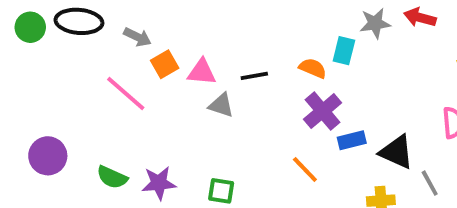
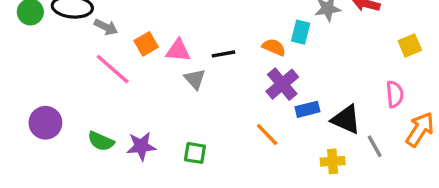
gray arrow: (137, 37) -> (106, 27), moved
gray triangle: (221, 105) -> (195, 79), turned 30

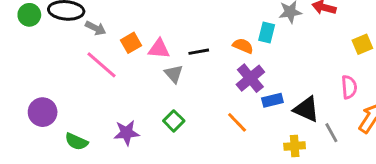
green semicircle: (101, 141) -> (76, 142), moved
green square: (195, 153) -> (174, 121), moved, turned 36

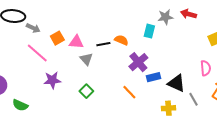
orange semicircle: (243, 46) -> (121, 40), moved
purple star: (127, 133) -> (52, 80), moved

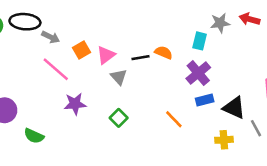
pink triangle: (76, 42) -> (106, 55), turned -42
purple cross: (138, 62) -> (198, 73), moved

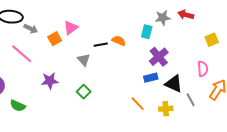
pink triangle: (106, 55) -> (71, 28), moved
pink line: (56, 69) -> (22, 54), moved
purple cross: (198, 73) -> (159, 57), moved
orange line: (174, 119) -> (138, 104), moved

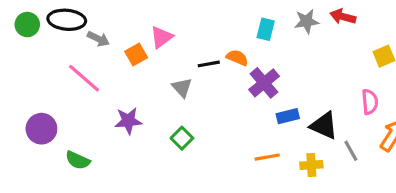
cyan rectangle: (147, 32) -> (266, 29), moved
purple cross: (159, 57) -> (264, 83), moved
orange line: (138, 104) -> (267, 157), turned -56

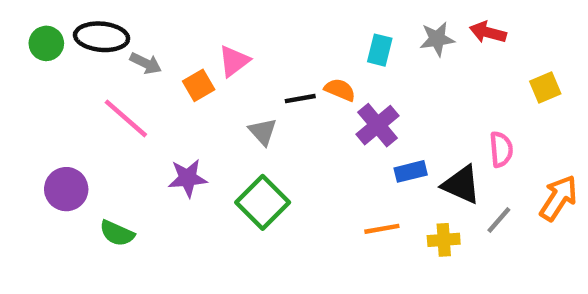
pink semicircle: (370, 102) -> (501, 149), moved
green square: (182, 138) -> (263, 202), size x1.6
gray line: (351, 151) -> (499, 220), turned 70

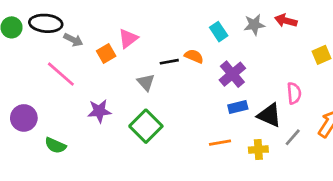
cyan rectangle: (380, 50) -> (219, 32), turned -48
purple cross: (377, 125) -> (232, 74), moved

